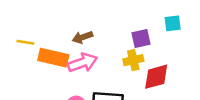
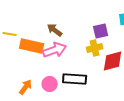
brown arrow: (83, 37) -> (55, 30), turned 56

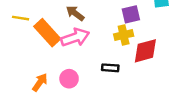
orange rectangle: (32, 46) -> (47, 33), turned 35
black rectangle: (75, 79) -> (110, 68), moved, size x0.6

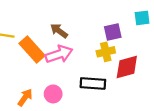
black rectangle: (110, 68) -> (93, 83), size x1.5

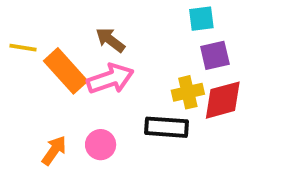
cyan square: (142, 18) -> (201, 19), moved
purple square: (113, 32) -> (215, 55), moved
yellow cross: (106, 52) -> (188, 92), moved

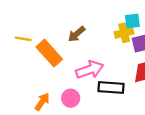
brown arrow: (110, 40) -> (77, 34), turned -78
pink arrow: (110, 79) -> (90, 70), moved
yellow cross: (188, 92) -> (124, 33), moved

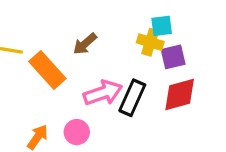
yellow cross: (124, 33) -> (150, 42), turned 30
black rectangle: (111, 87) -> (132, 98), moved, turned -70

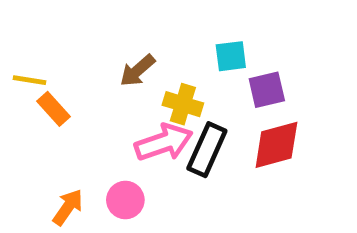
cyan square: (162, 26) -> (231, 56), moved
yellow cross: (150, 42) -> (183, 104), moved
orange rectangle: (47, 70) -> (53, 109), moved, size x0.6

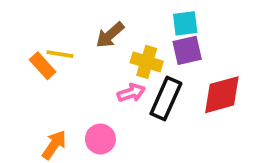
yellow line: (29, 80) -> (60, 54), moved
purple square: (267, 90) -> (187, 50), moved
pink arrow: (164, 142) -> (131, 93), size x0.6

